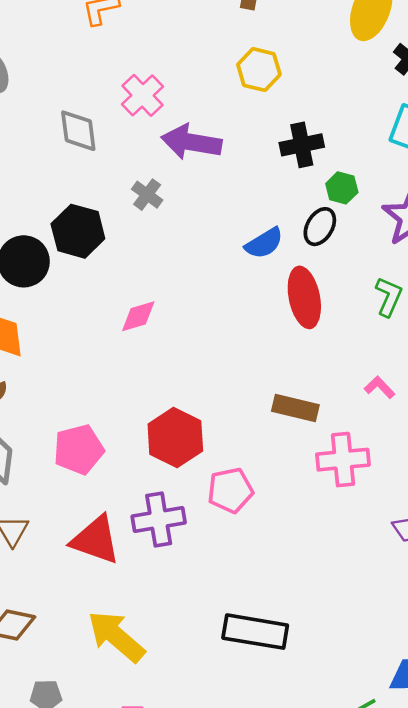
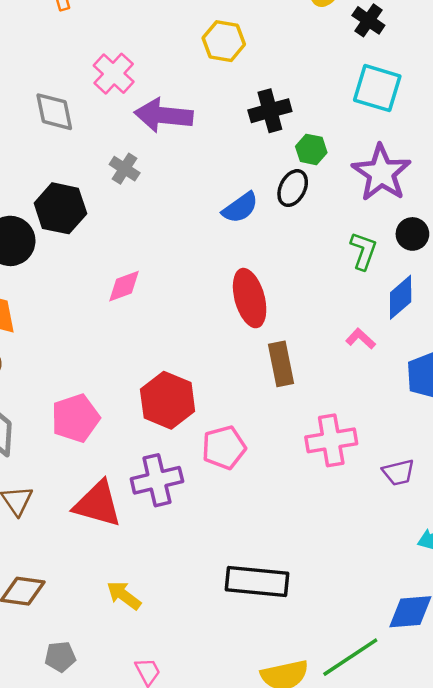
red ellipse: (304, 297) -> (250, 298), moved
brown rectangle: (295, 408) -> (281, 364), turned 69
pink cross: (343, 460) -> (331, 440), moved
yellow arrow: (116, 636) -> (124, 595), size x0.6

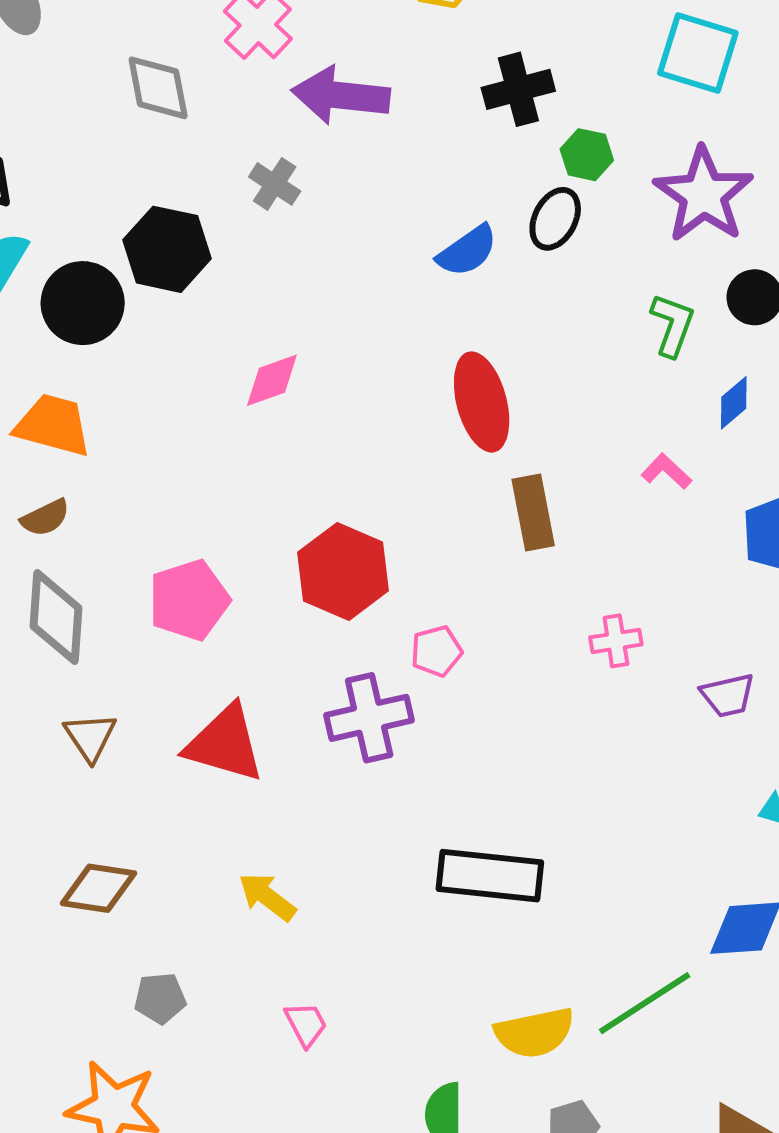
blue diamond: (401, 297) -> (734, 403), size x0.7
pink cross: (331, 440) -> (616, 641), size x0.6
pink pentagon: (224, 447) -> (437, 651), size x0.7
purple cross: (157, 480) -> (369, 718), moved

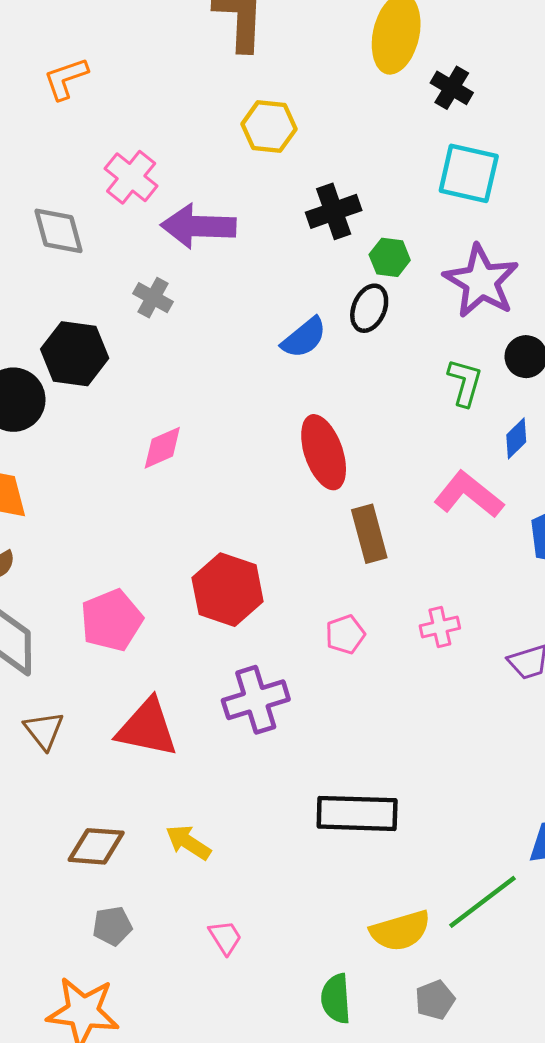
pink L-shape: (666, 471) -> (469, 495), size x1.8
pink pentagon: (437, 651) -> (345, 634), moved
brown diamond: (99, 888) -> (96, 846), moved

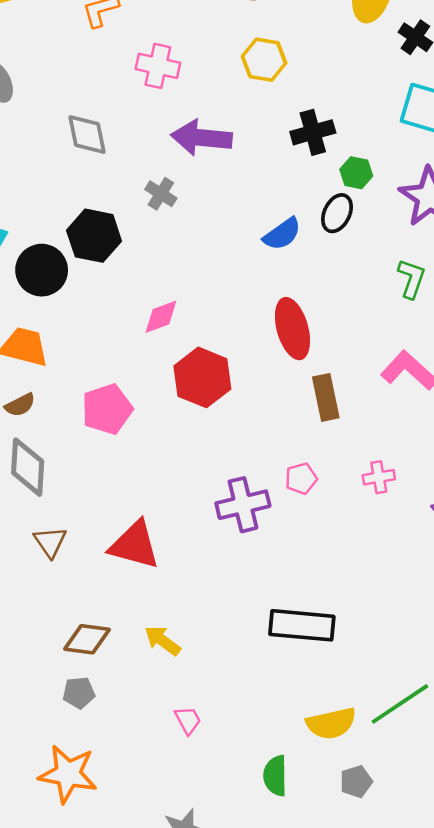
pink cross: (131, 177) -> (158, 66), moved, turned -30
red hexagon: (228, 590) -> (202, 377), moved
pink pentagon: (111, 620) -> (107, 409), moved
purple cross: (256, 700) -> (243, 505), moved
gray pentagon: (112, 926) -> (79, 693), moved

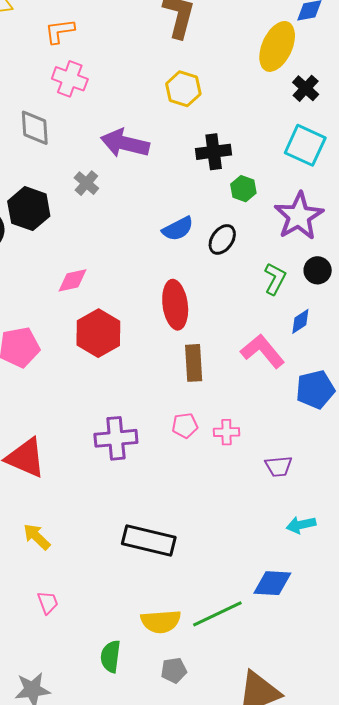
pink cross: (158, 66) -> (70, 79), moved
black ellipse: (337, 213) -> (222, 239), moved
pink pentagon: (301, 479) -> (185, 426), moved

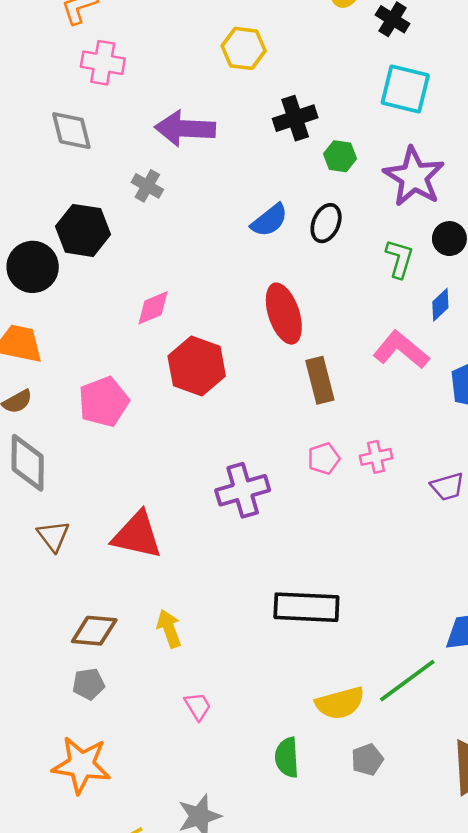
yellow arrow: (37, 537) -> (169, 629), turned 36

